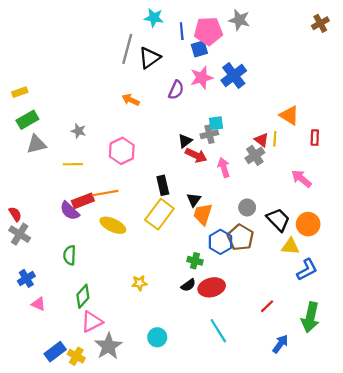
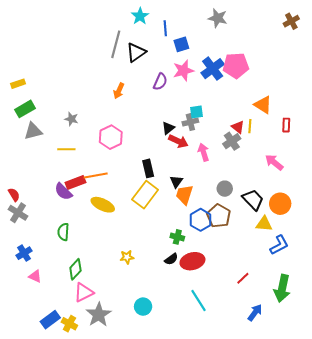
cyan star: (154, 18) -> (140, 16), turned 30
pink pentagon: (208, 31) -> (236, 66), moved
orange arrow: (131, 100) -> (119, 91), turned -91

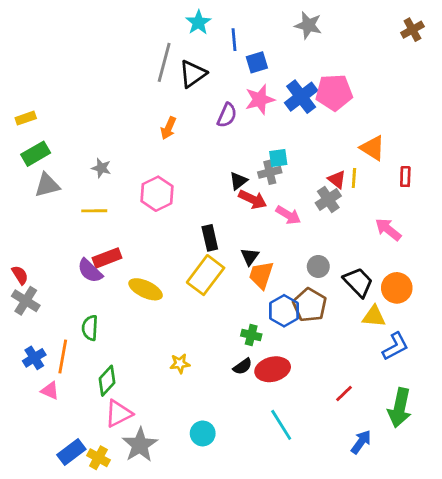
pink arrow: (204, 152) -> (288, 215), turned 138
orange line: (96, 175) -> (63, 356), moved, turned -70

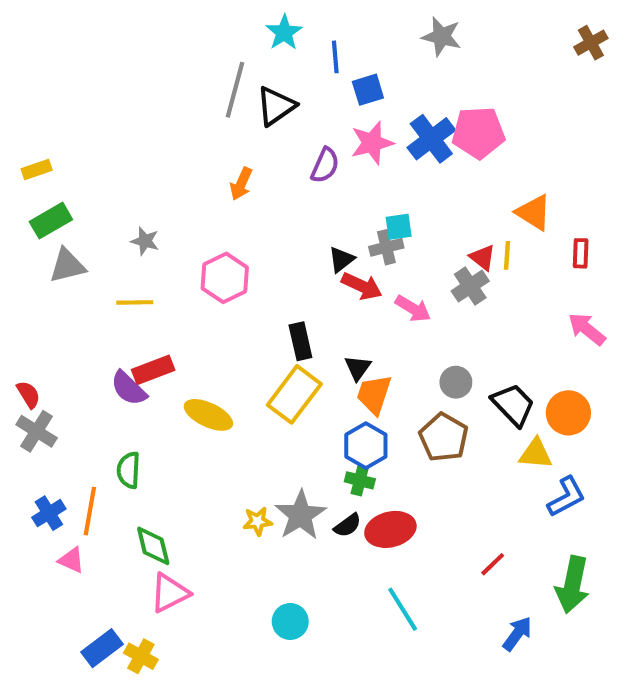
pink arrow: (388, 229) -> (587, 329), moved
blue hexagon: (284, 311) -> (366, 446), moved
green diamond: (107, 381) -> (153, 546), turned -56
gray star: (140, 445) -> (300, 515), moved

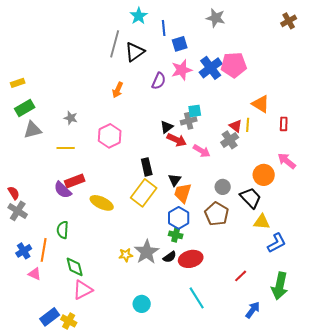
orange circle: (568, 413) -> (264, 175), moved

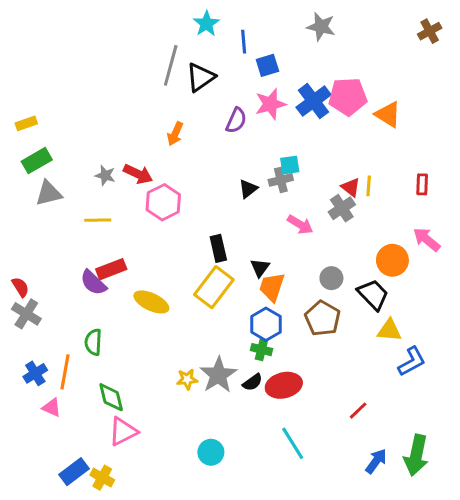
orange triangle: (261, 104) -> (388, 114), moved
red arrow: (177, 140) -> (138, 174), moved
green arrow: (280, 286) -> (416, 455), moved

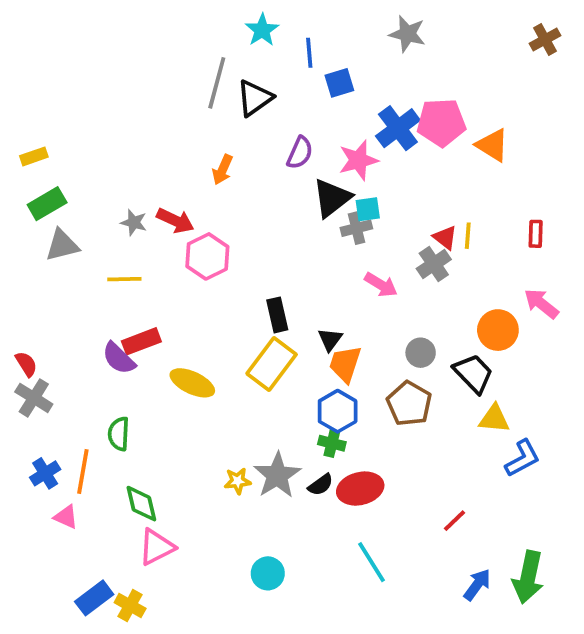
pink star: (270, 104) -> (358, 160), moved
black triangle: (248, 189) -> (332, 198), moved, size x1.6

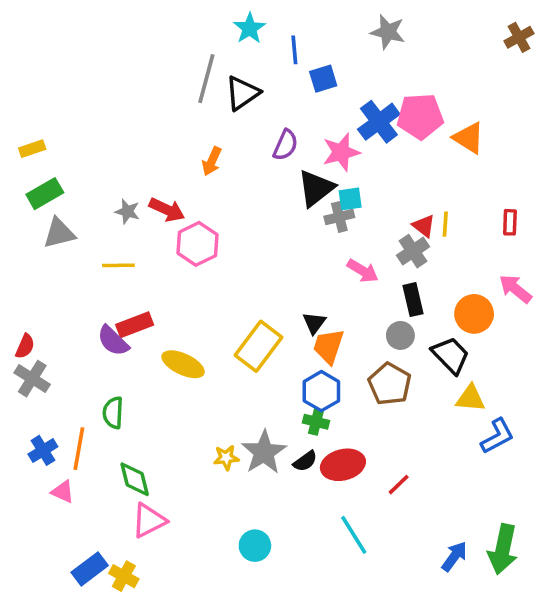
black rectangle: (277, 315) -> (413, 300), moved
red semicircle: (26, 364) -> (25, 346), turned 55
red line: (455, 521) -> (399, 485), moved

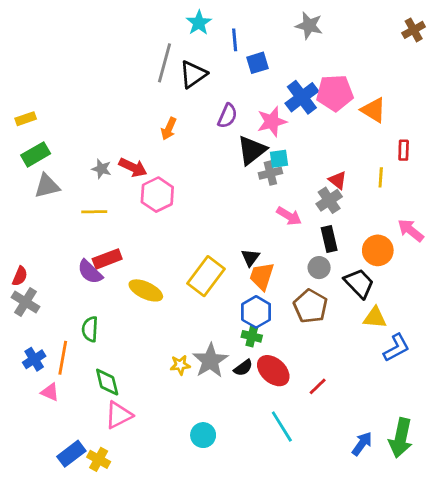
red rectangle: (510, 222) -> (404, 150), moved
yellow line: (445, 224) -> (381, 177), moved
red ellipse: (343, 465) -> (273, 371), turned 56

